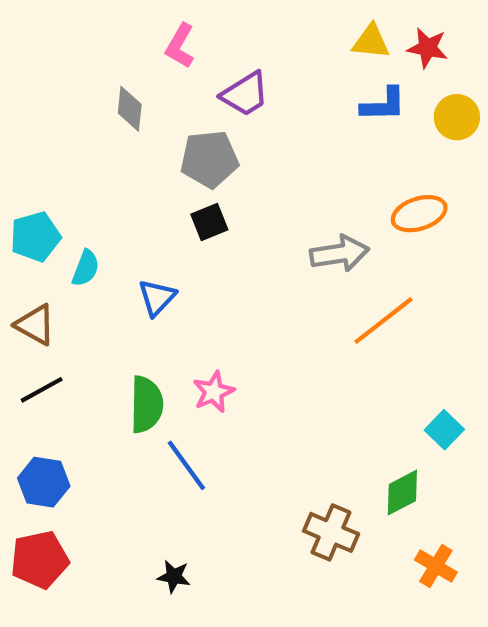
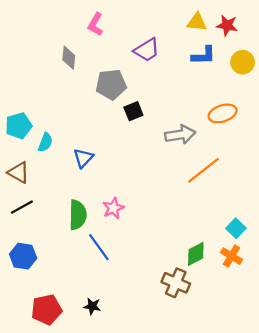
purple trapezoid: (245, 94) -> (147, 50), moved
black square: (209, 222) -> (133, 111), moved
green diamond: (402, 493) -> (196, 254), moved
red pentagon: (40, 560) -> (46, 310), moved
orange cross: (436, 566) -> (231, 256), moved

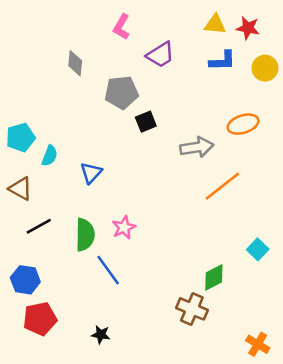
pink L-shape: (96, 24) -> (121, 27), moved
black line: (22, 207) -> (39, 226), moved
orange cross: (231, 256) -> (258, 344), moved
red pentagon: (46, 310) -> (40, 319), moved

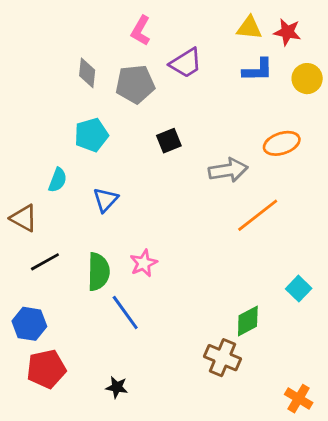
gray pentagon: (121, 92) -> (135, 84), moved
cyan pentagon: (20, 137) -> (91, 135), moved

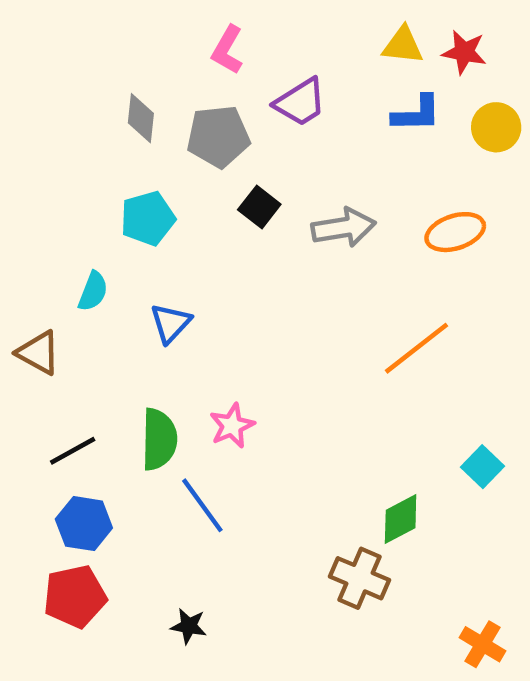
black square: (169, 141) -> (259, 207), moved, turned -30
gray arrow: (228, 170) -> (344, 227), moved
black line: (45, 262) -> (73, 451), moved
blue hexagon: (29, 324) -> (84, 524), moved

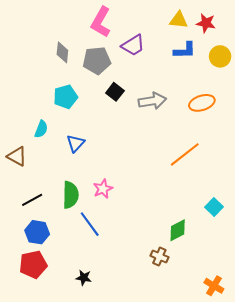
pink L-shape: (227, 50) -> (101, 22), size x1.4
brown cross: (360, 578) -> (159, 256), size x0.7

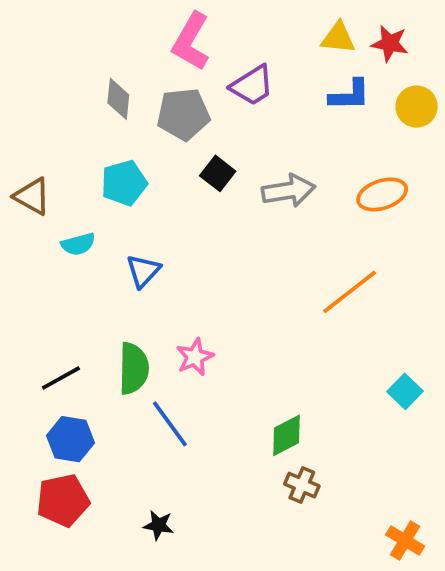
cyan semicircle: (41, 129) -> (78, 244), turned 54
brown triangle: (17, 156) -> (32, 196), moved
green diamond: (178, 230) -> (287, 435), moved

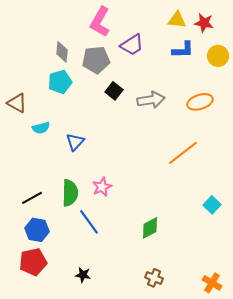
cyan pentagon: (124, 183) -> (60, 82), moved
brown cross: (302, 485) -> (154, 278), moved

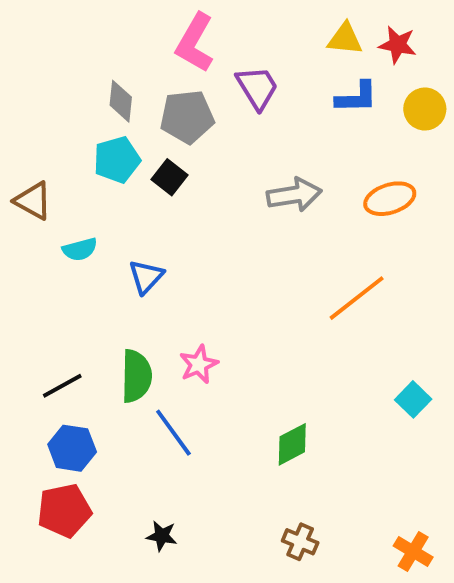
purple trapezoid: (132, 45) -> (257, 88), turned -90
black square: (114, 91) -> (169, 177), moved

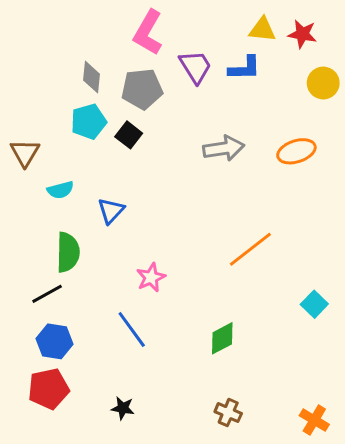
blue L-shape: (357, 97) -> (244, 68), moved
brown triangle: (33, 201) -> (25, 153), turned 32
orange line: (357, 298) -> (250, 249), moved
green semicircle: (136, 376) -> (68, 252), moved

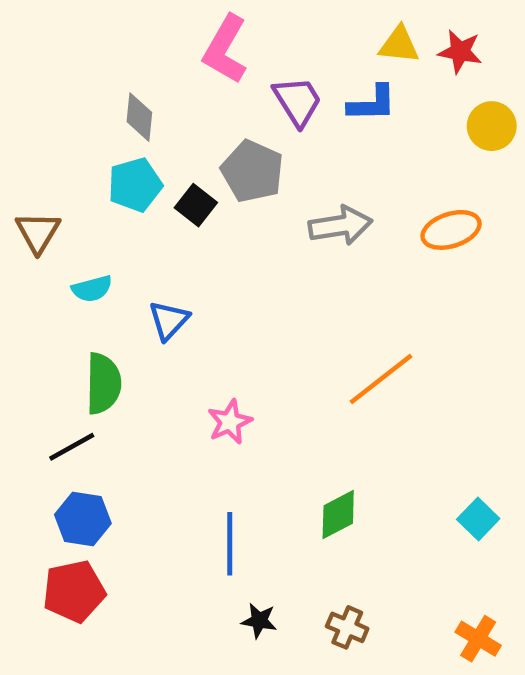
gray pentagon: (142, 89) -> (252, 171), moved, turned 30
cyan square: (314, 304) -> (478, 519), moved
blue line: (132, 329) -> (230, 544), moved, turned 36
black star: (123, 408) -> (259, 621), moved

